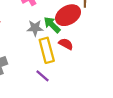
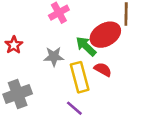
gray star: (35, 28) -> (54, 57), moved

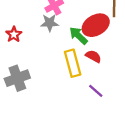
gray star: (54, 57) -> (50, 23), moved
purple line: (74, 108) -> (96, 91), moved

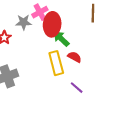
gray star: (50, 23) -> (24, 22), moved
red ellipse: (96, 25) -> (52, 24), moved, turned -55

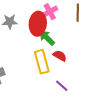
pink cross: (40, 12) -> (50, 12), moved

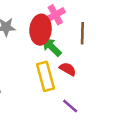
brown line: (78, 13) -> (82, 33), moved

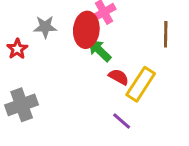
brown line: (82, 33) -> (166, 34), moved
yellow rectangle: (45, 76) -> (141, 84), moved, turned 48

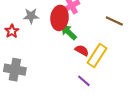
brown line: (166, 34) -> (114, 21), turned -66
gray cross: (22, 105) -> (15, 70), turned 30

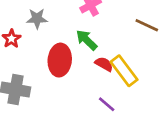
red ellipse: (60, 18) -> (60, 60), moved
yellow rectangle: (97, 55) -> (124, 71), turned -70

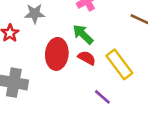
red semicircle: (104, 64) -> (87, 58), moved

